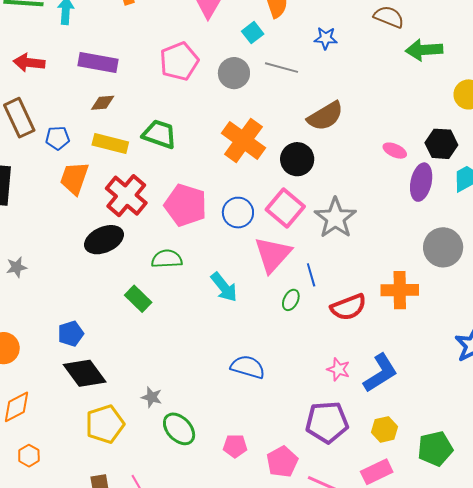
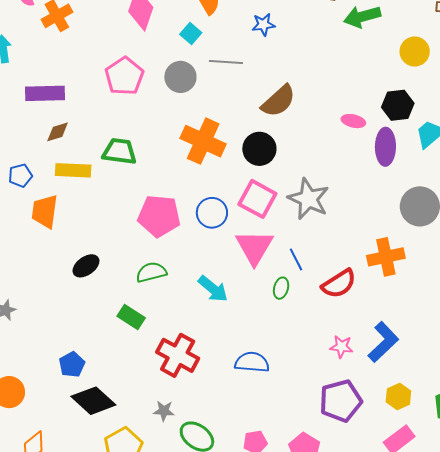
red cross: (126, 196) -> (178, 355), moved
black ellipse: (104, 240) -> (86, 266), size x0.7

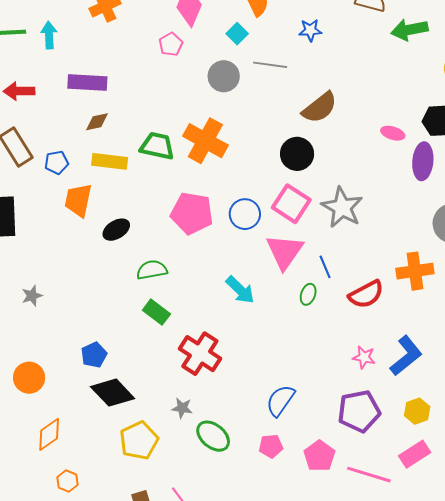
pink pentagon: (124, 76) -> (171, 44), moved, size x0.6
orange cross: (203, 141) -> (205, 141), moved
black ellipse: (86, 266) -> (116, 230), moved
green semicircle: (151, 272) -> (152, 270), moved
blue semicircle: (252, 362) -> (280, 400), moved, turned -64

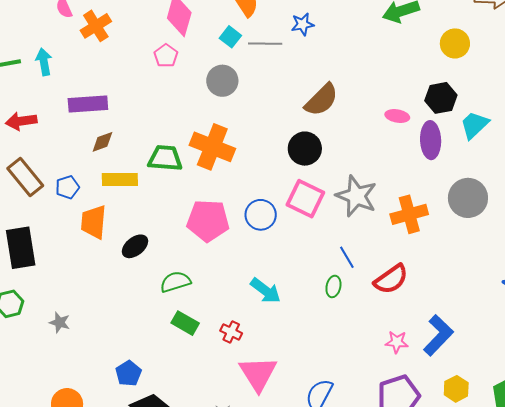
gray line: (270, 65) -> (265, 44), moved
pink triangle: (285, 251) -> (258, 374), moved
orange cross: (415, 271) -> (409, 214), moved
gray star: (32, 296) -> (60, 322), turned -30
red cross: (200, 354) -> (231, 332), moved, size x0.5

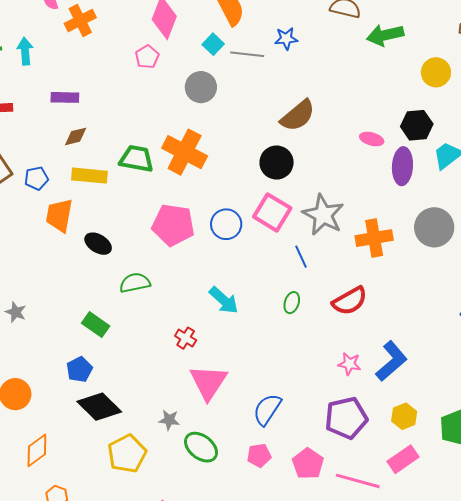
purple rectangle: (88, 104) -> (65, 97), size x0.7
black ellipse: (135, 246) -> (98, 244), turned 64
blue line: (347, 257) -> (301, 257), moved
green rectangle: (185, 323) -> (96, 325), moved

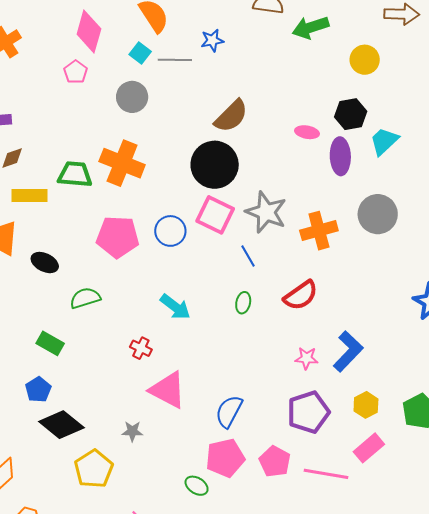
black circle: (277, 163) -> (215, 165), size x1.4
pink triangle: (208, 382) -> (168, 390), turned -30
green ellipse: (201, 447) -> (197, 486), moved, size x0.7
pink pentagon: (259, 455) -> (225, 458), size x1.6

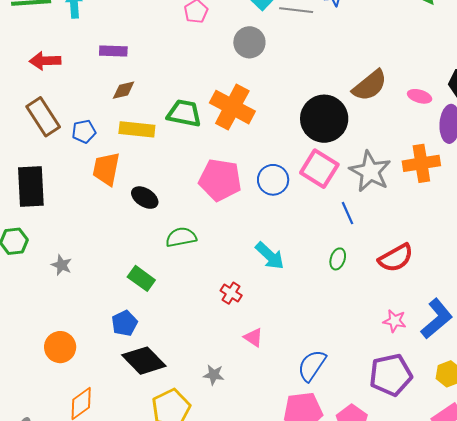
brown semicircle: (231, 116) -> (370, 85), moved
orange cross: (319, 231) -> (421, 163), moved
pink triangle: (168, 390) -> (253, 337), size x0.5

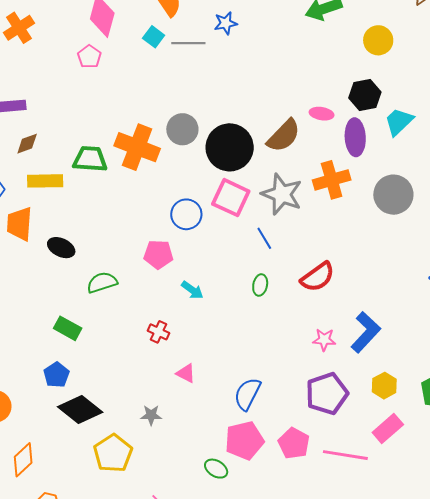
gray circle: (249, 42) -> (182, 129), moved
brown semicircle: (370, 85) -> (284, 136), moved
pink pentagon: (220, 180) -> (158, 254), moved, size x0.7
cyan arrow: (270, 256) -> (192, 290), size x0.7

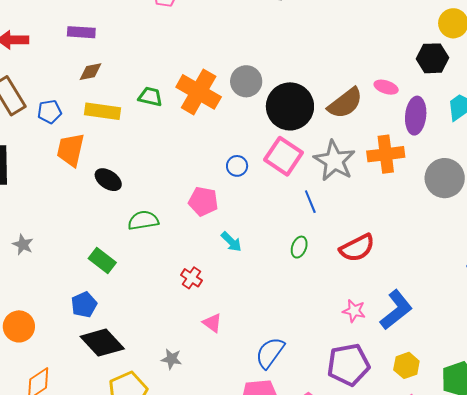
black hexagon: (365, 95) -> (432, 58), moved
green trapezoid: (90, 159) -> (150, 97), size x0.7
blue circle: (186, 214) -> (237, 166), size x0.7

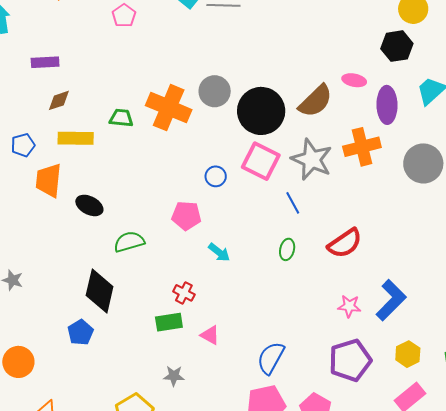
green rectangle: (102, 260) -> (169, 322), moved, turned -40
black diamond: (102, 343) -> (100, 291), moved, turned 63

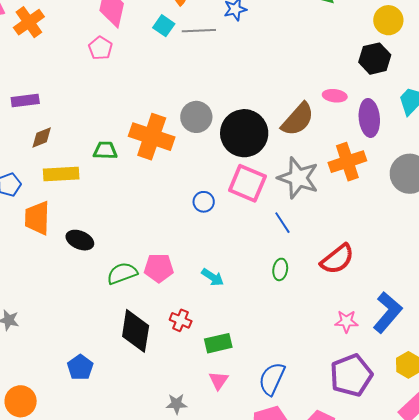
pink pentagon: (186, 216) -> (159, 268), moved
black diamond: (100, 291) -> (136, 331), moved
green rectangle: (169, 322) -> (218, 343), moved
pink triangle: (210, 335) -> (219, 380), moved, turned 40

